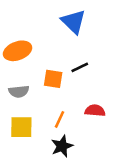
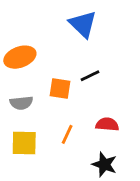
black star: (62, 146) -> (104, 164), moved, turned -30

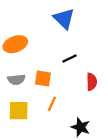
orange square: (60, 89) -> (43, 78), moved
red semicircle: (107, 124) -> (92, 82), moved, turned 84

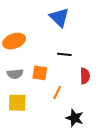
black line: (69, 59) -> (64, 54), turned 32
orange line: (52, 104) -> (57, 92), moved

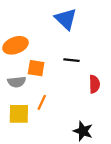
orange square: (40, 73) -> (36, 68), moved
orange line: (57, 92) -> (42, 102), moved

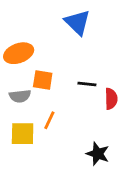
black line: (72, 60) -> (87, 84), moved

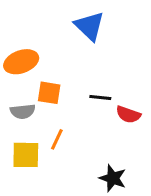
red semicircle: (111, 99) -> (128, 115), turned 110

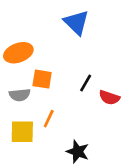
black line: (100, 97) -> (86, 83), turned -66
black star: (113, 178) -> (78, 152), moved

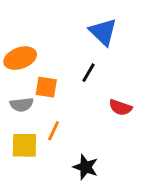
blue triangle: (76, 22) -> (103, 32), moved
black line: (86, 83) -> (88, 73), moved

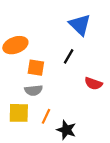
gray semicircle: (22, 105) -> (34, 90), moved
orange line: (54, 131) -> (46, 116), moved

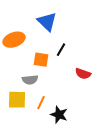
blue triangle: (80, 25) -> (47, 22), moved
orange square: (36, 68) -> (41, 60), moved

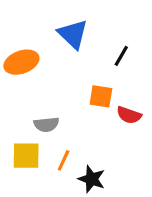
black line: (61, 50) -> (121, 56), moved
orange square: (41, 60) -> (101, 96), moved

